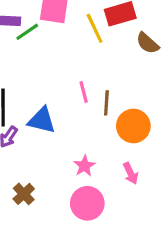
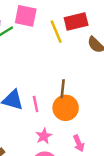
pink line: (84, 92) -> (36, 104), moved
orange circle: (133, 126) -> (66, 108), moved

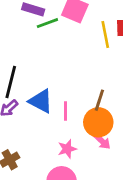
pink arrow: (79, 143) -> (102, 141), moved, turned -35

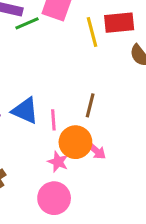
orange circle: (98, 122) -> (75, 142), moved
pink star: (67, 149) -> (58, 162), turned -30

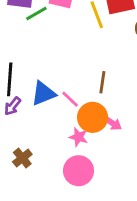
blue triangle: (25, 111) -> (43, 93), turned -40
pink line: (53, 120) -> (70, 99), turned -36

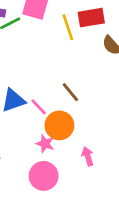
brown line: (102, 82) -> (70, 92), turned -50
pink arrow: (112, 123) -> (88, 156), moved, turned -144

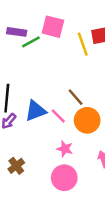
brown line: (70, 92) -> (76, 97), moved
orange circle: (59, 125) -> (87, 120), moved

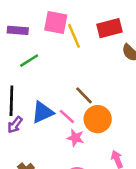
green line: (31, 42) -> (29, 61), moved
yellow line: (83, 44) -> (74, 36), moved
pink star: (65, 149) -> (75, 138), moved

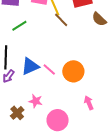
brown line: (84, 95) -> (61, 20), moved
pink star: (75, 138) -> (36, 101), moved

